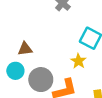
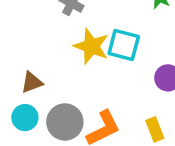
yellow star: (78, 61) -> (91, 46), moved, size x1.5

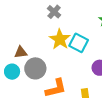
gray circle: (65, 122) -> (35, 68), moved

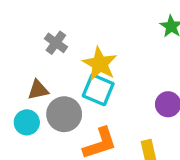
gray cross: (54, 12) -> (56, 43), moved
cyan square: (79, 43) -> (98, 90), moved

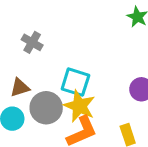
yellow star: (100, 64) -> (79, 106), moved

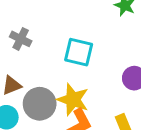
cyan square: (75, 82) -> (79, 52), moved

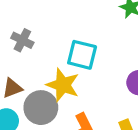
yellow star: (73, 100) -> (63, 85), moved

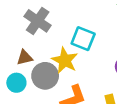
gray cross: (22, 40) -> (38, 21), size x1.5

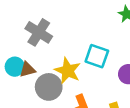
cyan square: (83, 39) -> (97, 56), moved
cyan circle: (16, 83) -> (15, 67), moved

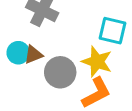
yellow star: (68, 71) -> (97, 62), moved

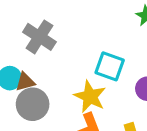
gray circle: (60, 72) -> (33, 104), moved

